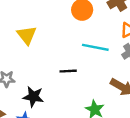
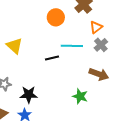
black line: (68, 71) -> (52, 58), moved

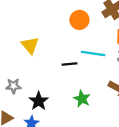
black star: (29, 95) -> (39, 101), turned 30
green star: (80, 96) -> (82, 99), moved

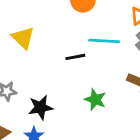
black star: (39, 101) -> (41, 107), turned 30

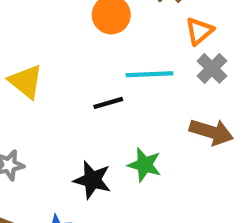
black star: (41, 107) -> (92, 180), moved, turned 30

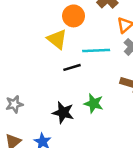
yellow triangle: (26, 81) -> (57, 39), moved

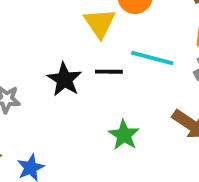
black star: (63, 113) -> (64, 79), moved

